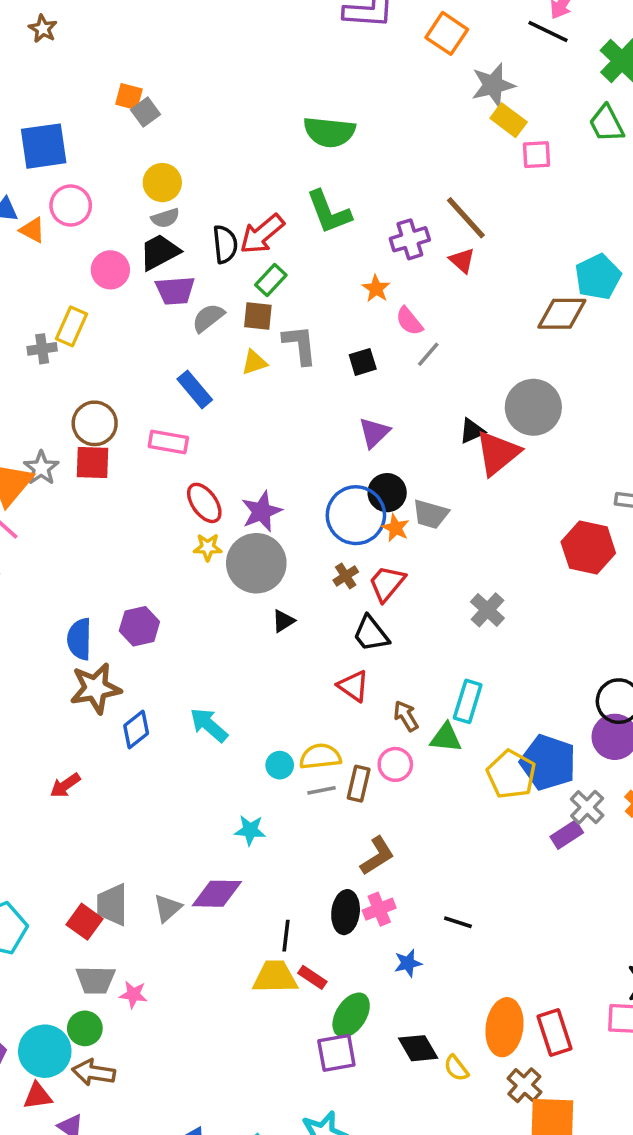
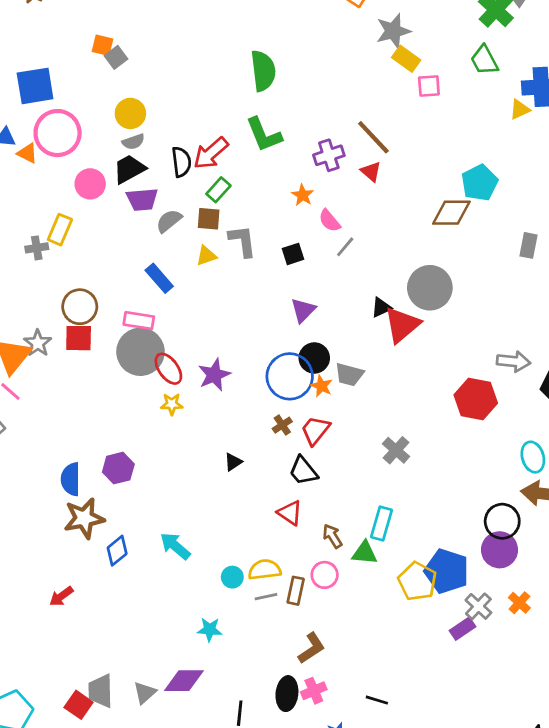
green semicircle: (329, 132) -> (263, 71), turned -102
pink circle: (71, 205) -> (58, 133), size x1.4
gray circle: (256, 563) -> (140, 352), moved

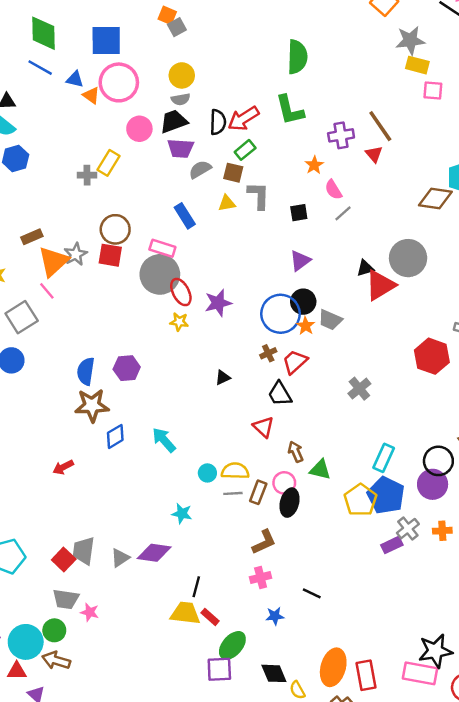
yellow rectangle: (406, 59) -> (417, 65), turned -30
cyan rectangle: (382, 524) -> (384, 458), moved
orange cross: (519, 603) -> (442, 531), turned 36
black ellipse: (287, 694) -> (289, 503), moved

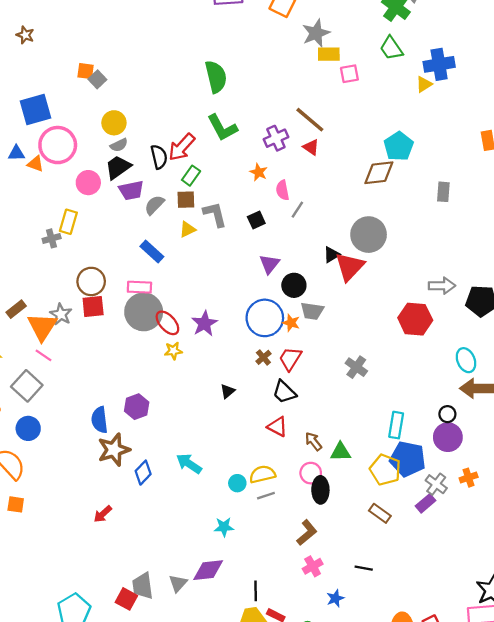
pink semicircle: (333, 190) -> (282, 190), turned 36
black circle: (303, 302) -> (294, 285), moved
black circle: (438, 461) -> (447, 414), size x0.6
brown rectangle: (258, 492) -> (380, 513), moved, turned -60

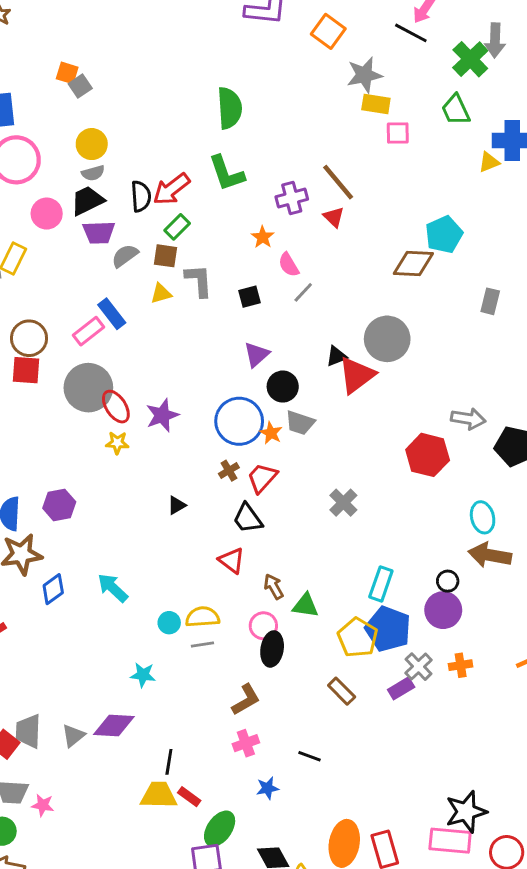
pink semicircle: (282, 190) -> (289, 265), turned -30
pink rectangle: (139, 287) -> (88, 331), moved, turned -50

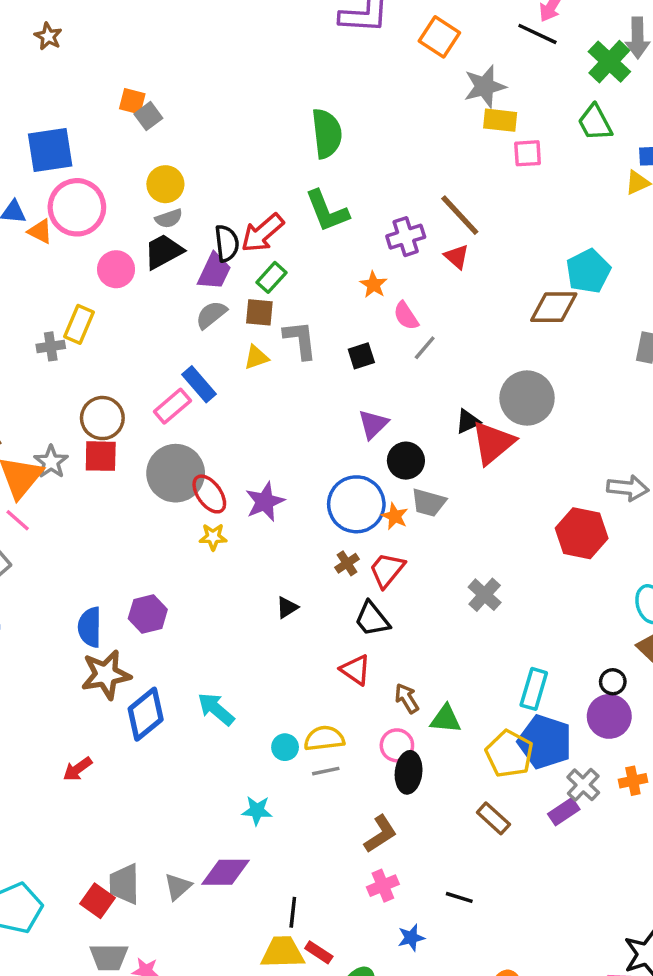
purple trapezoid: (99, 233) -> (214, 271), moved, turned -60
blue diamond: (53, 589) -> (146, 714), size x1.4

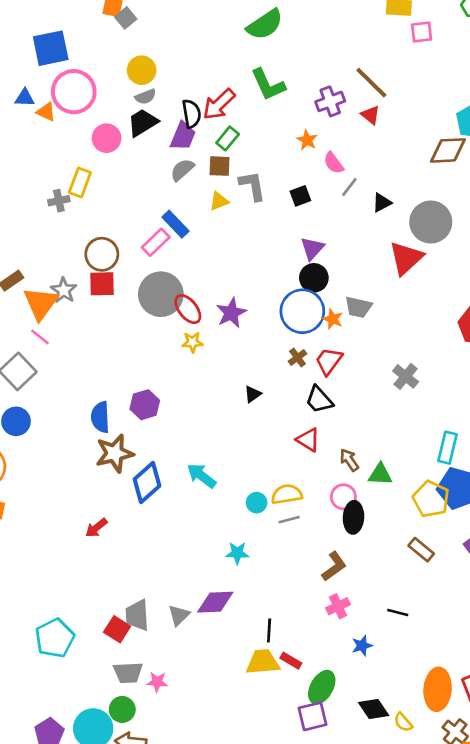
green semicircle: (327, 133) -> (265, 24), turned 66
black triangle: (468, 421) -> (382, 203), moved
black circle: (406, 461) -> (314, 278), moved

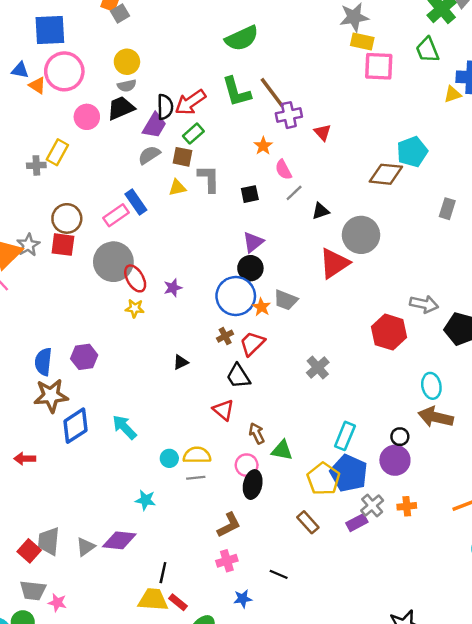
pink square: (422, 32) -> (379, 66), size x1.5
brown line: (371, 83) -> (272, 93), moved
purple star: (231, 313) -> (173, 288), size x0.7
red arrow: (96, 528) -> (25, 459), turned 30

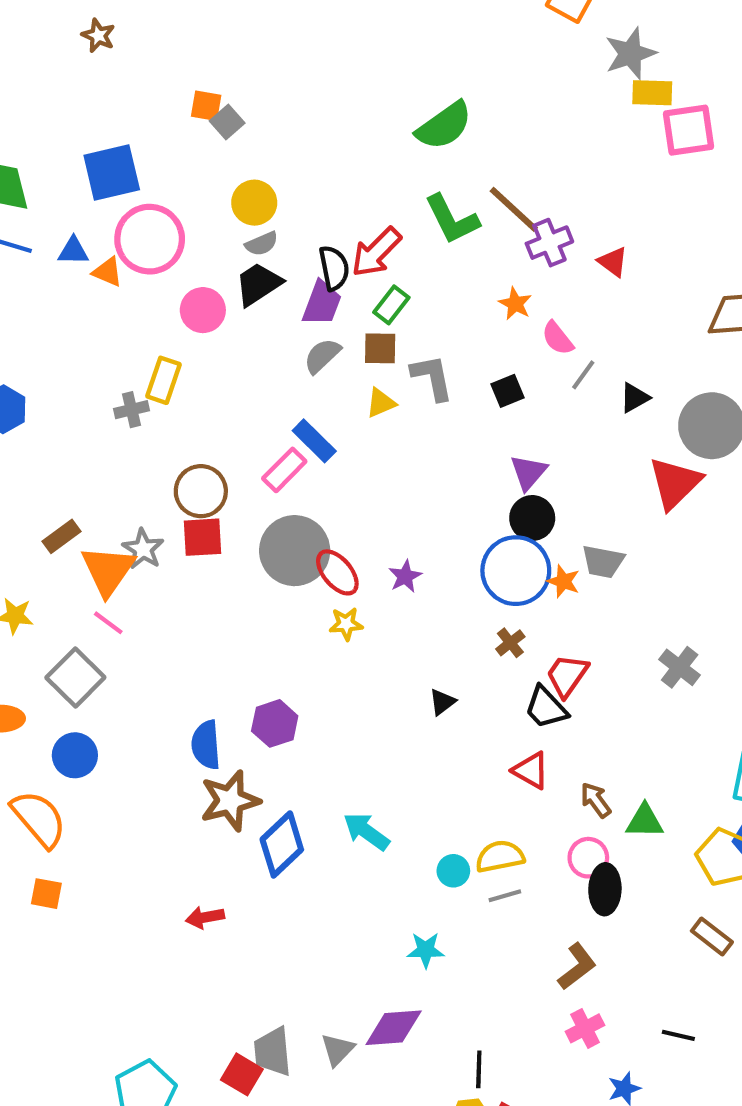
red trapezoid: (252, 344) -> (567, 675), moved

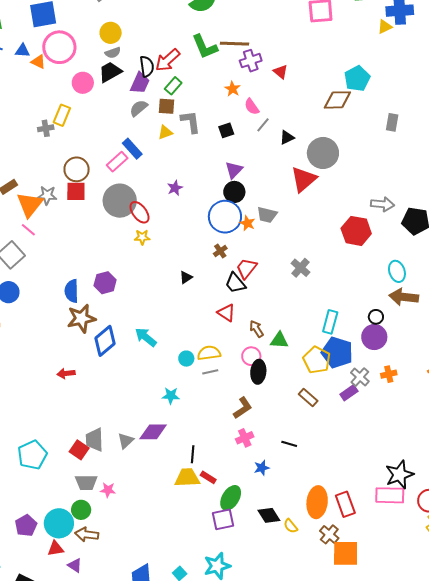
brown line: (514, 209) -> (235, 44), turned -44
gray star: (143, 549) -> (47, 195), turned -30
purple star: (405, 576) -> (175, 188), moved

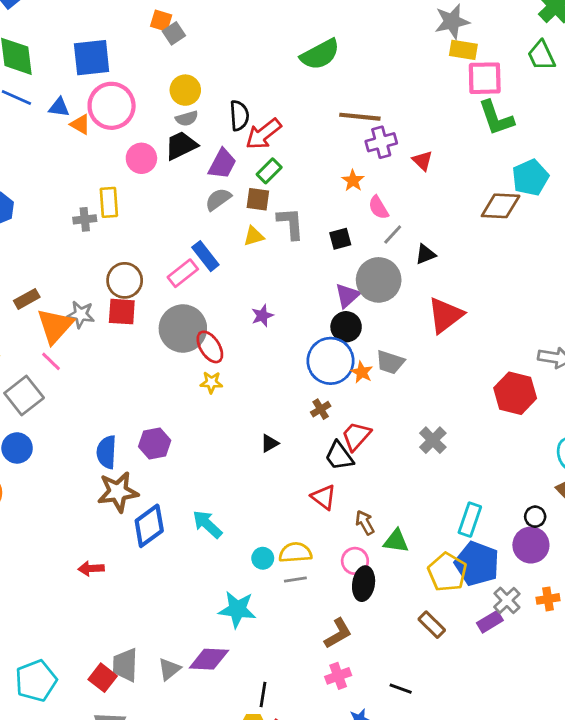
green L-shape: (205, 47) -> (496, 118), moved
black semicircle: (147, 66) -> (239, 116), moved
yellow rectangle: (62, 115) -> (109, 202), turned -30
gray circle: (323, 153) -> (379, 280), moved
cyan star: (171, 396) -> (237, 609), size x1.5

